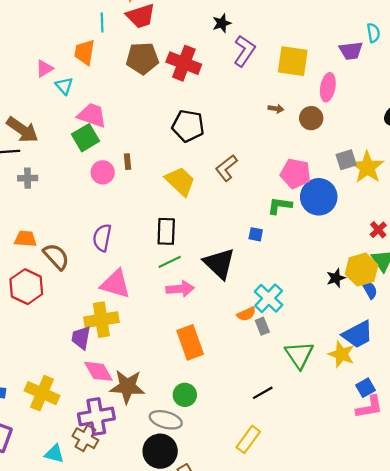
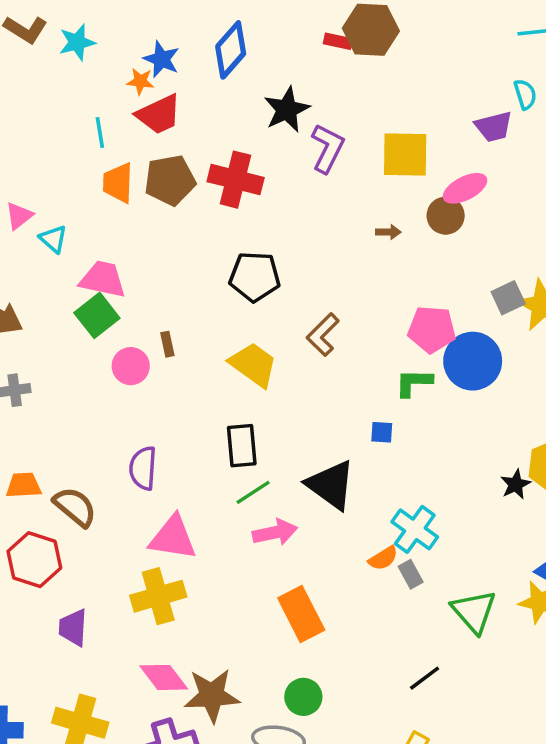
black star: (222, 23) -> (287, 110), size x1.5
orange trapezoid: (85, 52) -> (118, 183), moved
pink ellipse: (328, 87) -> (465, 188), turned 60
brown circle: (311, 118) -> (446, 216), moved
purple trapezoid: (81, 338) -> (73, 628), moved

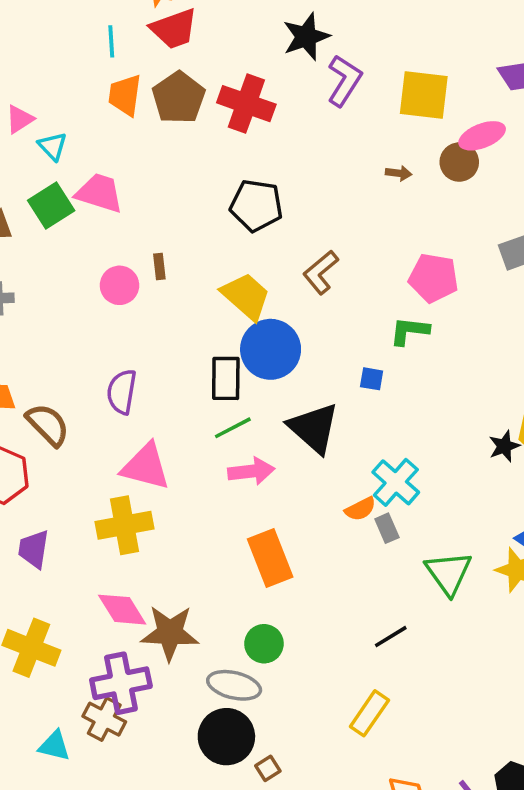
brown pentagon: (170, 180) -> (179, 98), turned -30
green square: (97, 315) -> (51, 206), moved
blue circle: (473, 361) -> (271, 349), moved

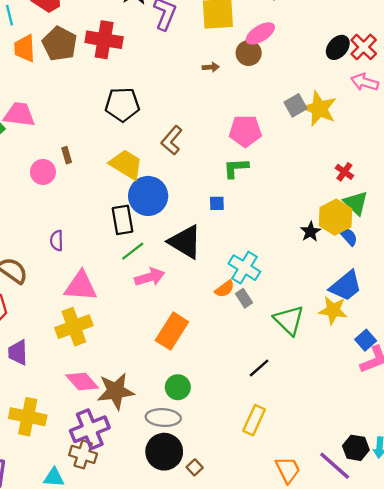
purple semicircle: (122, 392) -> (57, 241), size x0.7
orange rectangle: (270, 558) -> (172, 331), turned 64

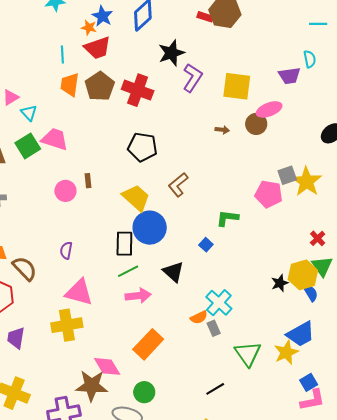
pink pentagon: (245, 131) -> (269, 194), moved
blue square: (217, 203) -> (206, 245), turned 32
black triangle: (185, 242) -> (173, 272), size x0.7
yellow star: (333, 310) -> (286, 352), turned 30
pink diamond: (82, 381) -> (107, 366), moved

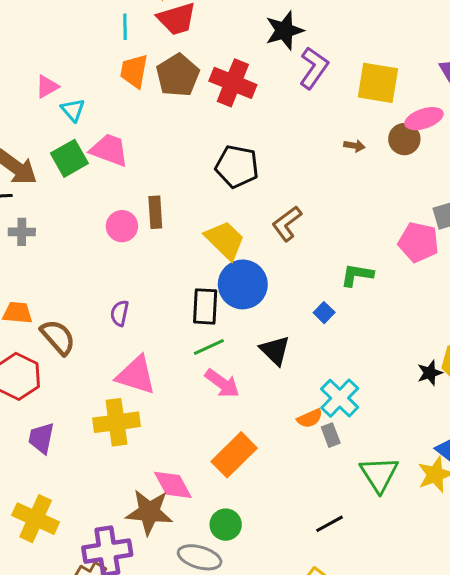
brown rectangle: (88, 181) -> (155, 212), size x1.5
pink arrow: (138, 296) -> (222, 383), turned 40

